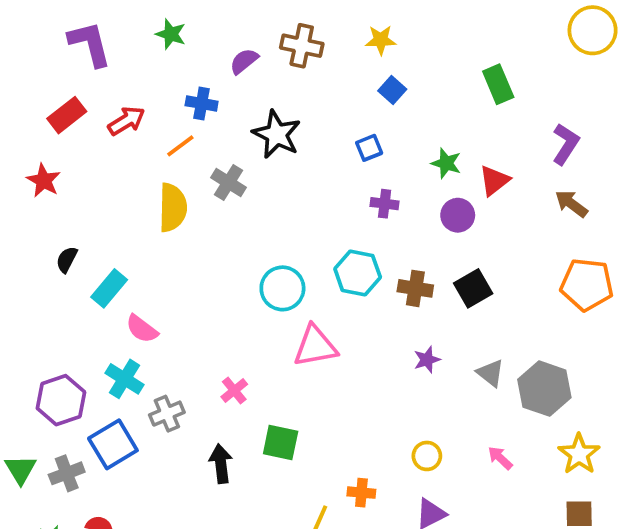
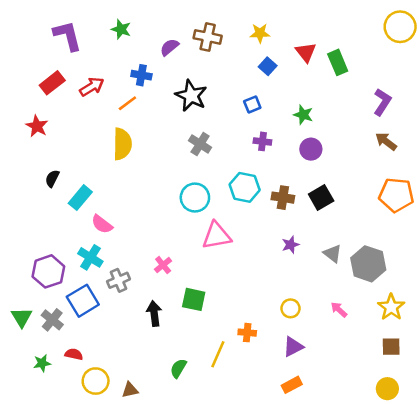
red triangle: (494, 181) -> (306, 52), moved, turned -30
gray cross: (229, 182) -> (200, 144), moved
gray cross: (67, 473) -> (52, 320), turned -30

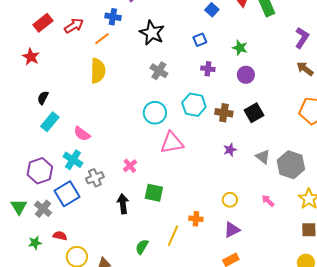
cyan rectangle: (80, 198) -> (50, 122), moved

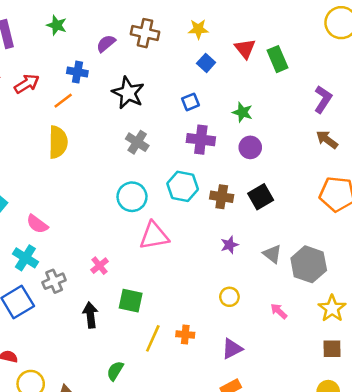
purple cross: (208, 69) -> (201, 140), size x1.5
yellow circle: (230, 200) -> (229, 297), moved
yellow line: (173, 236) -> (153, 338), moved

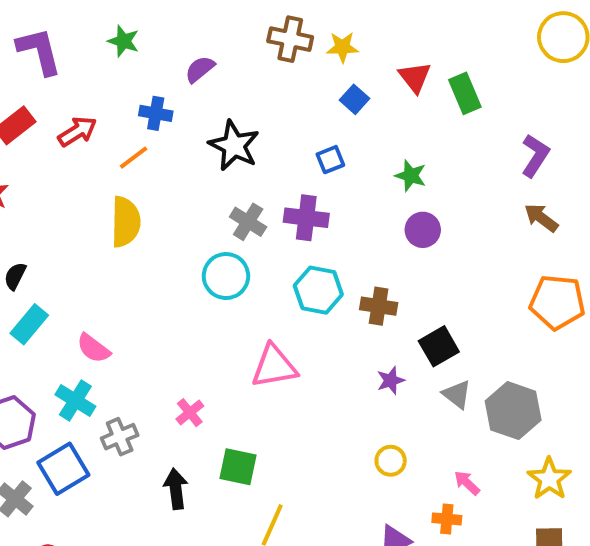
brown cross: (145, 33) -> (290, 39), moved
purple cross: (201, 140) -> (306, 218), moved
cyan circle: (132, 197) -> (226, 276), moved
black square: (261, 197) -> (439, 346), moved
orange cross: (185, 334) -> (447, 519), moved

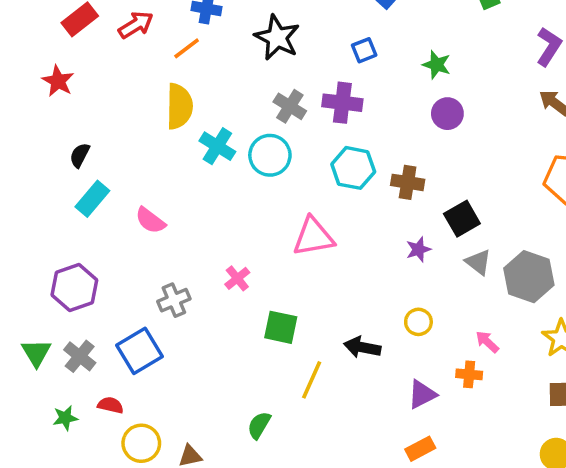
cyan cross: (75, 401) -> (217, 146), moved
blue square: (63, 469) -> (139, 351), moved
black arrow: (176, 489) -> (362, 347), moved, turned -72

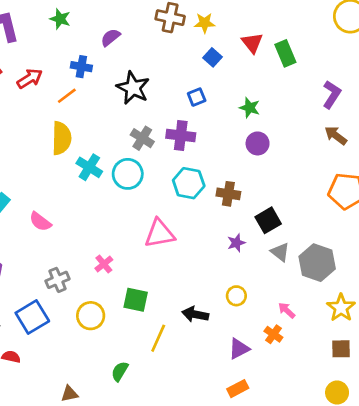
orange cross: (469, 374) -> (273, 334), turned 30
yellow circle: (141, 443) -> (91, 316), moved

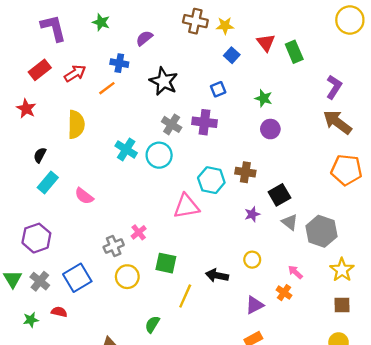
brown arrow: (336, 136) -> (337, 122), size x1.5
yellow semicircle: (61, 138) -> (76, 124), moved
cyan hexagon: (189, 183) -> (211, 180), moved
gray cross: (57, 280) -> (114, 246), moved

